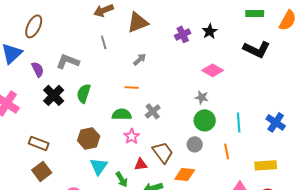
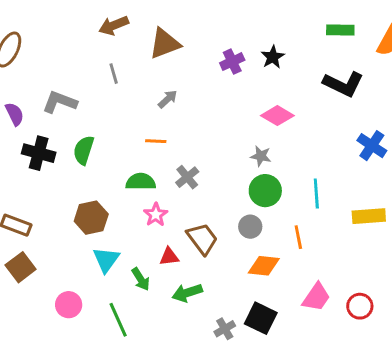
black cross: (54, 95) -> (39, 153), turned -30
blue cross: (276, 122) -> (372, 146), moved
yellow rectangle: (266, 165) -> (369, 216), moved
orange diamond: (185, 174) -> (264, 266), moved

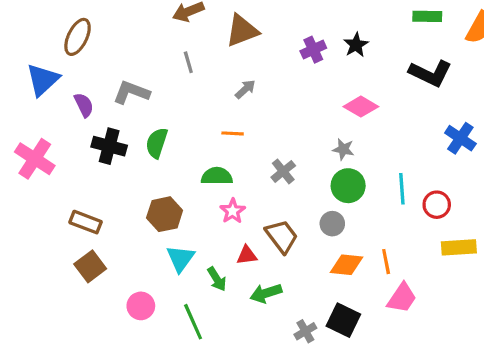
gray cross: (187, 177) -> (283, 171), moved
yellow rectangle: (369, 216) -> (459, 247), moved
orange line: (298, 237) -> (386, 262), moved
red circle: (360, 306) -> (437, 205), moved

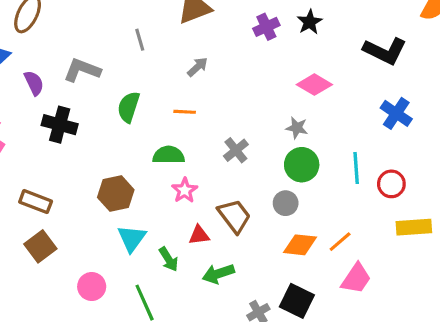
blue cross: (460, 138) -> (396, 113), moved
green semicircle: (157, 143) -> (129, 107), moved
orange line: (386, 262) -> (340, 242), turned 60

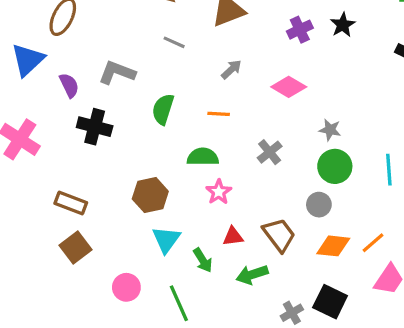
gray line: (140, 40) -> (174, 42), turned -50
pink diamond: (314, 85) -> (289, 87), moved
brown trapezoid: (234, 216) -> (279, 235), moved

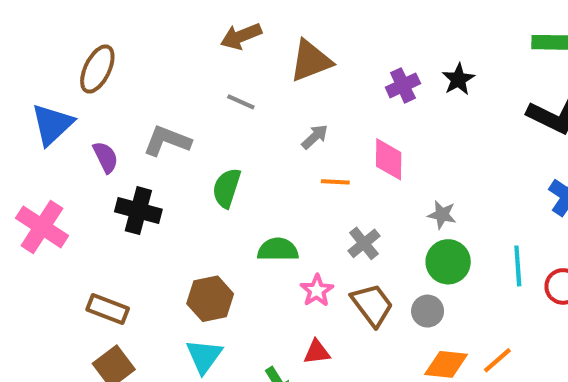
pink diamond: (289, 87) -> (389, 159), turned 60
orange line: (219, 114) -> (335, 182), moved
pink star: (219, 192) -> (317, 291), moved
brown trapezoid: (279, 235) -> (372, 305), moved
cyan triangle: (166, 240) -> (204, 356), moved

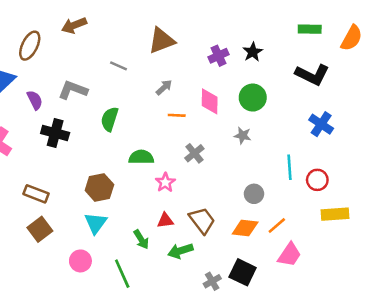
brown arrow: (241, 36) -> (74, 25), moved
green circle: (448, 262) -> (253, 98), moved
brown trapezoid: (372, 305) -> (202, 220), moved
gray circle: (428, 311) -> (254, 194), moved

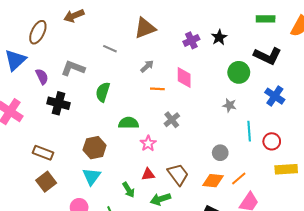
green circle: (253, 98) -> (239, 72), moved
gray star: (243, 136) -> (229, 105), moved

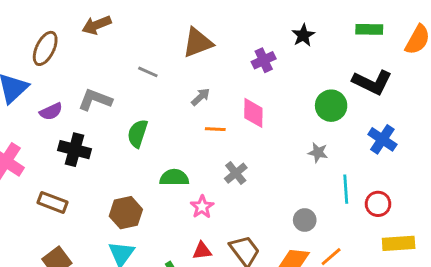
black star: (219, 37) -> (303, 35), moved
purple semicircle: (42, 76) -> (51, 112), turned 91
brown rectangle: (43, 153) -> (53, 202), moved

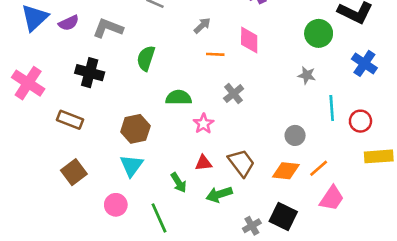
purple semicircle: (51, 112) -> (69, 23), moved

